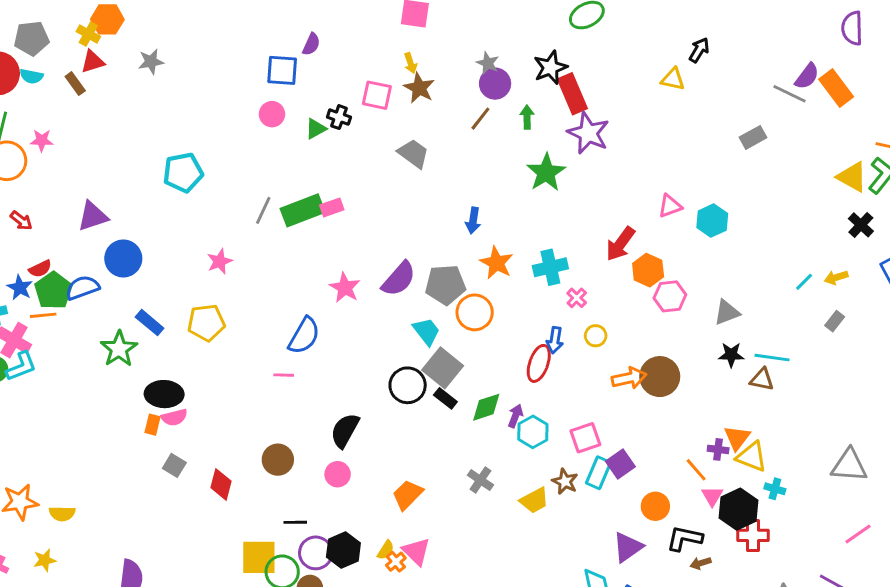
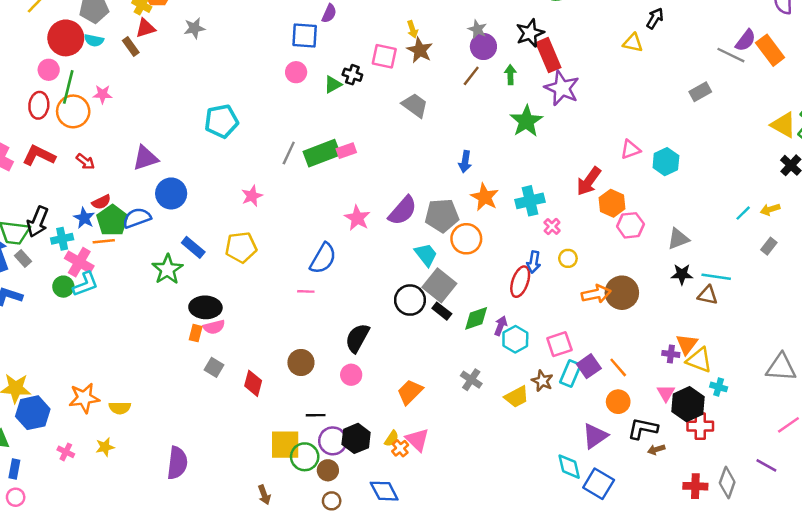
orange line: (696, 470) -> (618, 367), moved

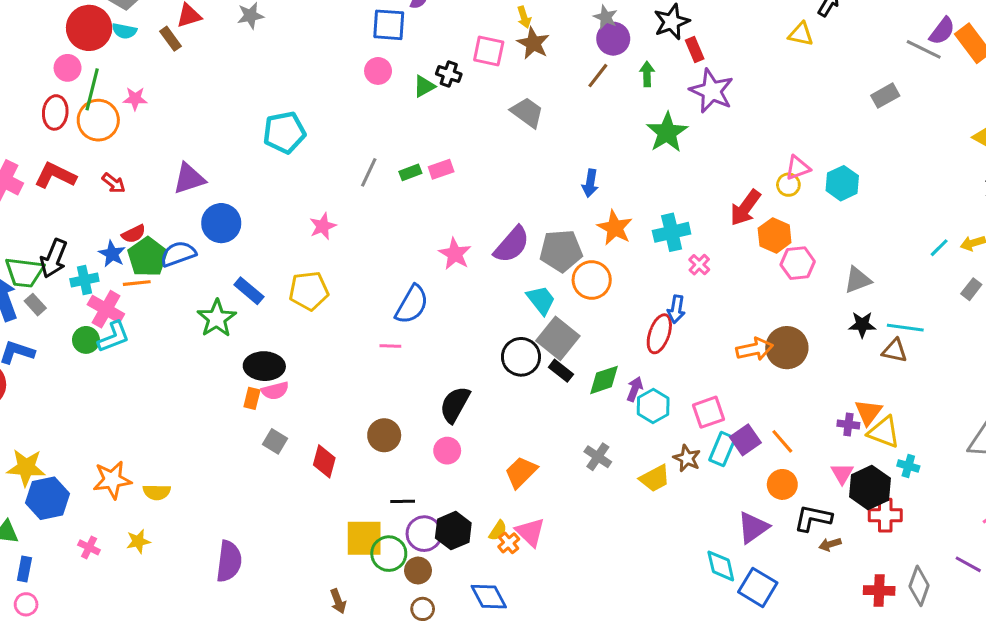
red rectangle: (548, 55) -> (695, 49), size x0.6
green rectangle: (322, 153) -> (410, 172), size x0.5
yellow circle: (568, 258) -> (788, 185), moved

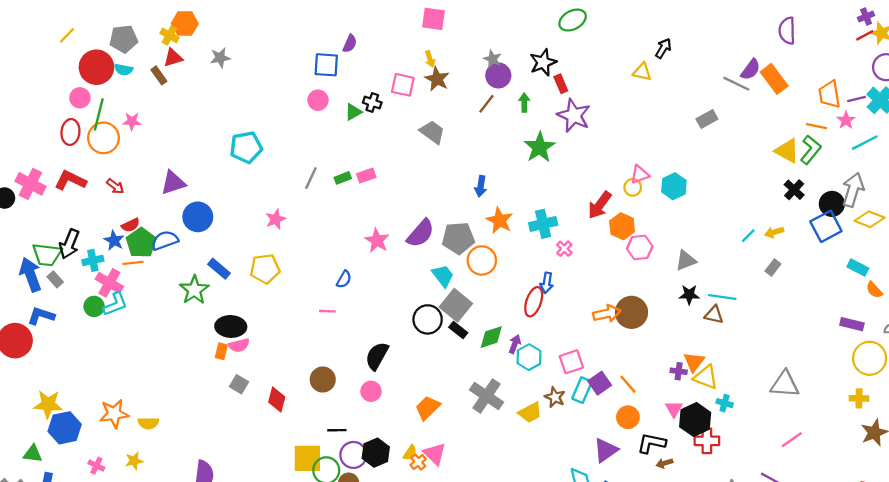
blue semicircle: (412, 305) -> (344, 279), size x0.6
gray cross: (598, 457) -> (487, 396), size x1.6

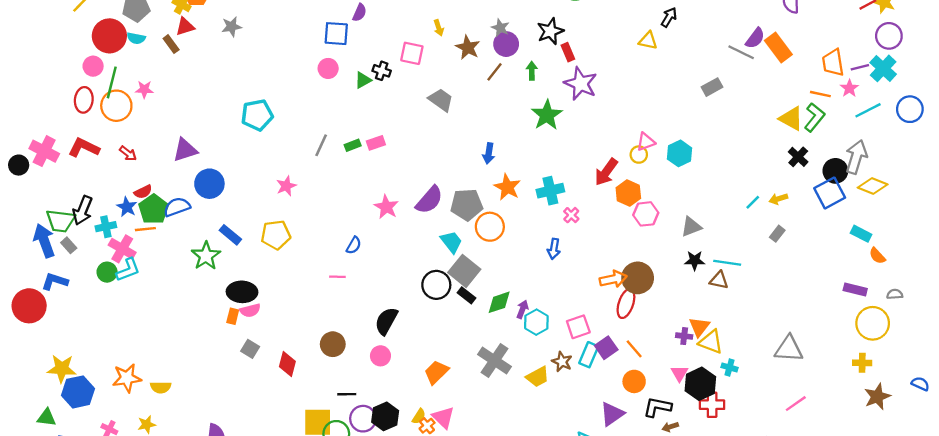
brown star: (437, 79) -> (468, 48), moved
red ellipse: (534, 302) -> (626, 303), moved

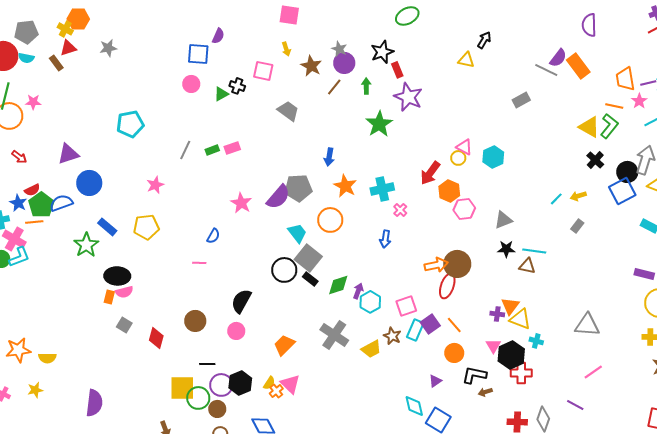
pink triangle: (646, 142) -> (464, 147), turned 48
gray pentagon: (467, 205) -> (298, 188), moved
purple triangle: (612, 414) -> (435, 381), size x0.6

